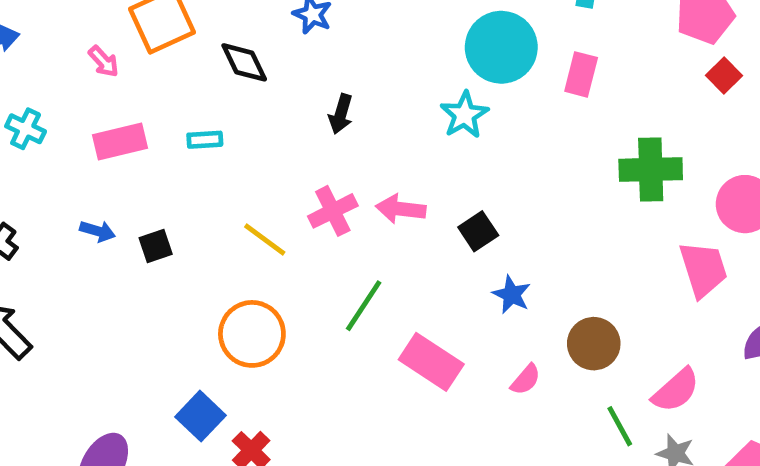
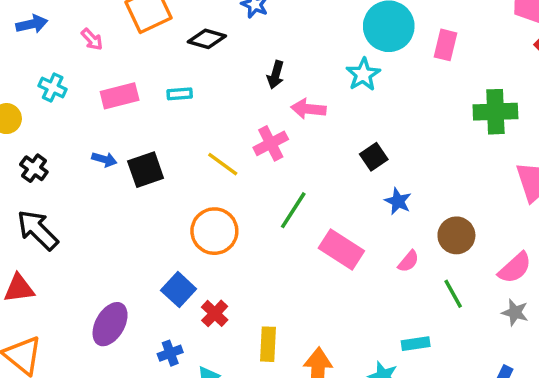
pink arrow: (104, 61) -> (92, 39), moved
black diamond: (244, 62) -> (207, 39), turned -48
pink arrow: (401, 209) -> (308, 109), moved
black square: (156, 246) -> (146, 170), size x1.5
green line: (620, 426) -> (453, 294), moved

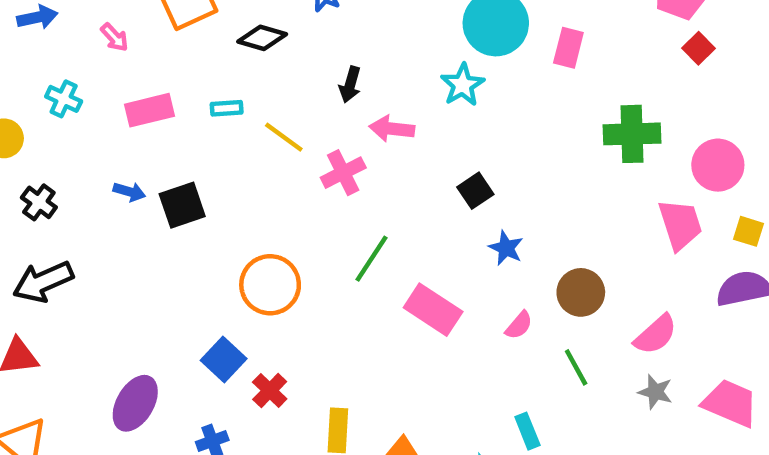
yellow line: (223, 164) -> (284, 137), moved
black arrow: (38, 230) -> (43, 282), turned -69
cyan rectangle: (416, 344) -> (527, 431), turned 76

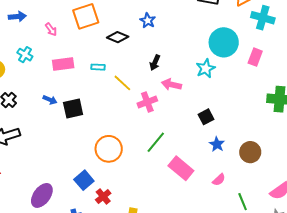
brown circle: (581, 292) -> (250, 152), moved

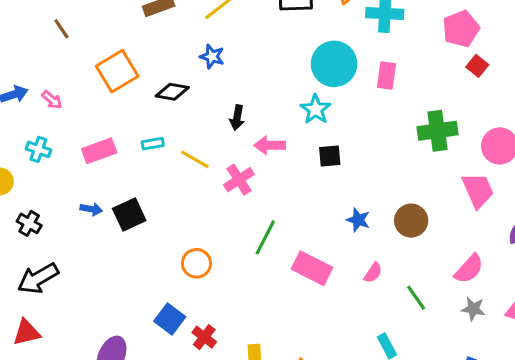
pink arrow: (51, 29) -> (52, 100), moved
black square: (206, 117) -> (330, 156), moved, turned 35
orange circle: (109, 149) -> (196, 263), size x0.7

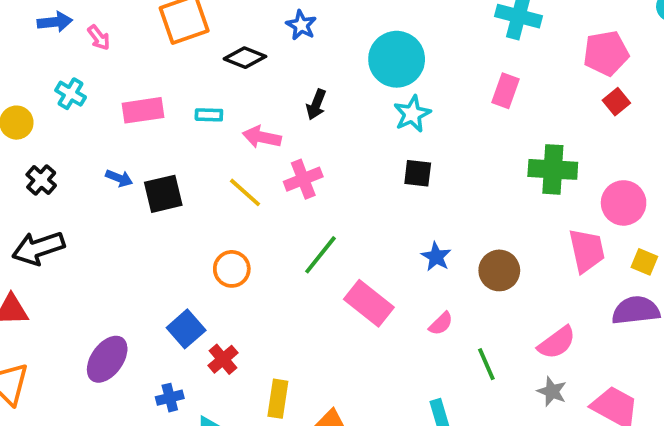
cyan circle: (334, 64) -> (397, 59), moved
pink arrow: (270, 145) -> (262, 137), moved
yellow line: (195, 159) -> (245, 192), moved

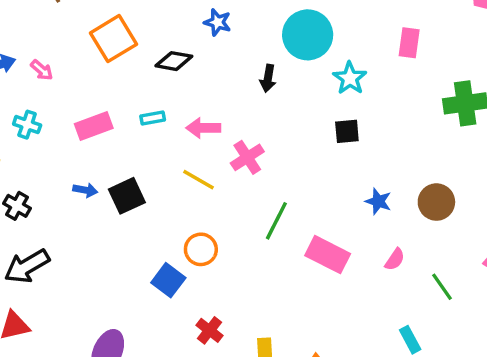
black arrow: (316, 104) -> (268, 78), moved
cyan star: (412, 114) -> (350, 78), moved
blue square: (186, 329) -> (168, 280), moved

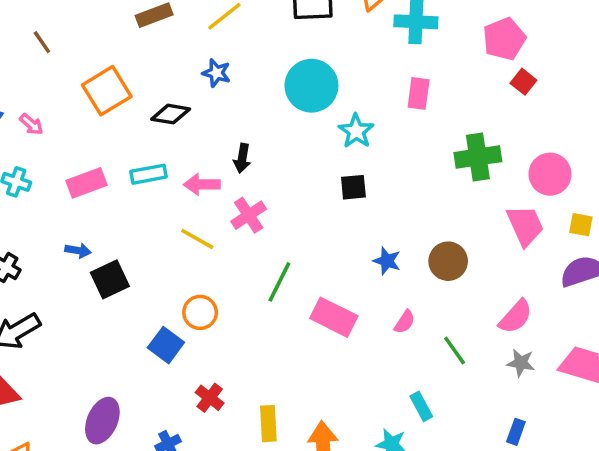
black arrow: (268, 78) -> (242, 158), moved
cyan rectangle: (153, 118) -> (149, 174), size x1.4
black square: (127, 196) -> (110, 279), moved

